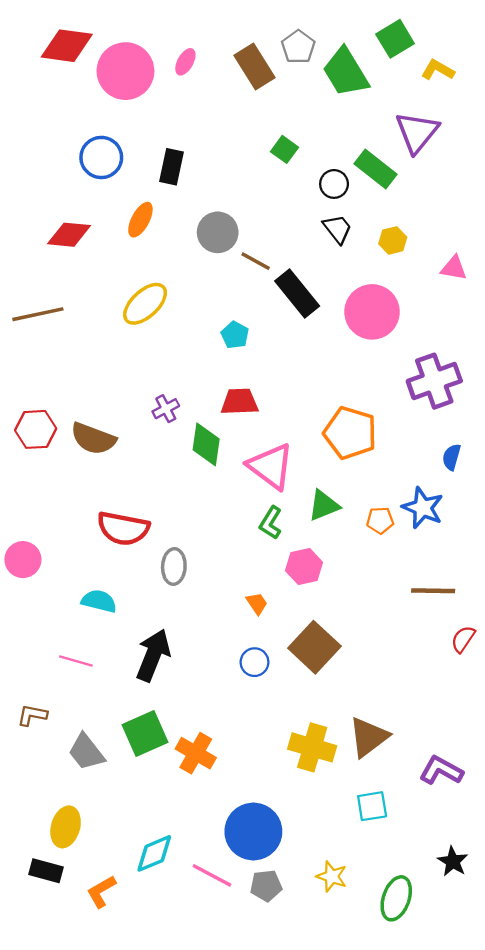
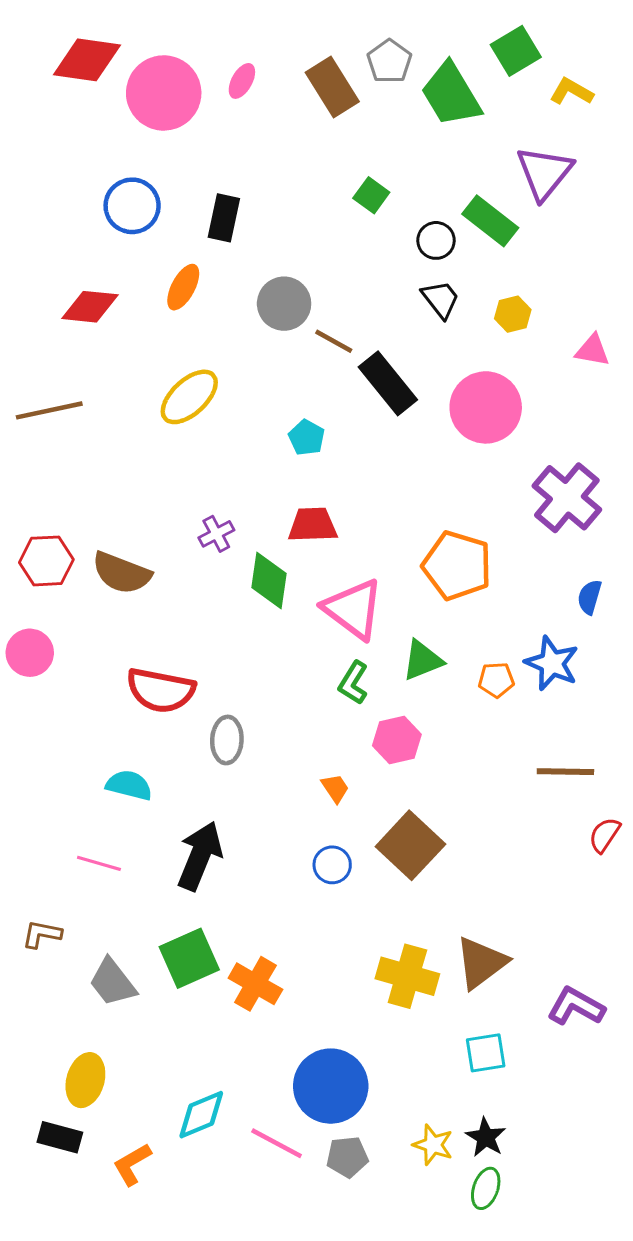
purple cross: (434, 381) -> (567, 498), turned -30
pink circle: (23, 560) -> (30, 653), moved
black star: (453, 861) -> (486, 1137), moved
green ellipse: (396, 898) -> (486, 1188), moved, size x0.7

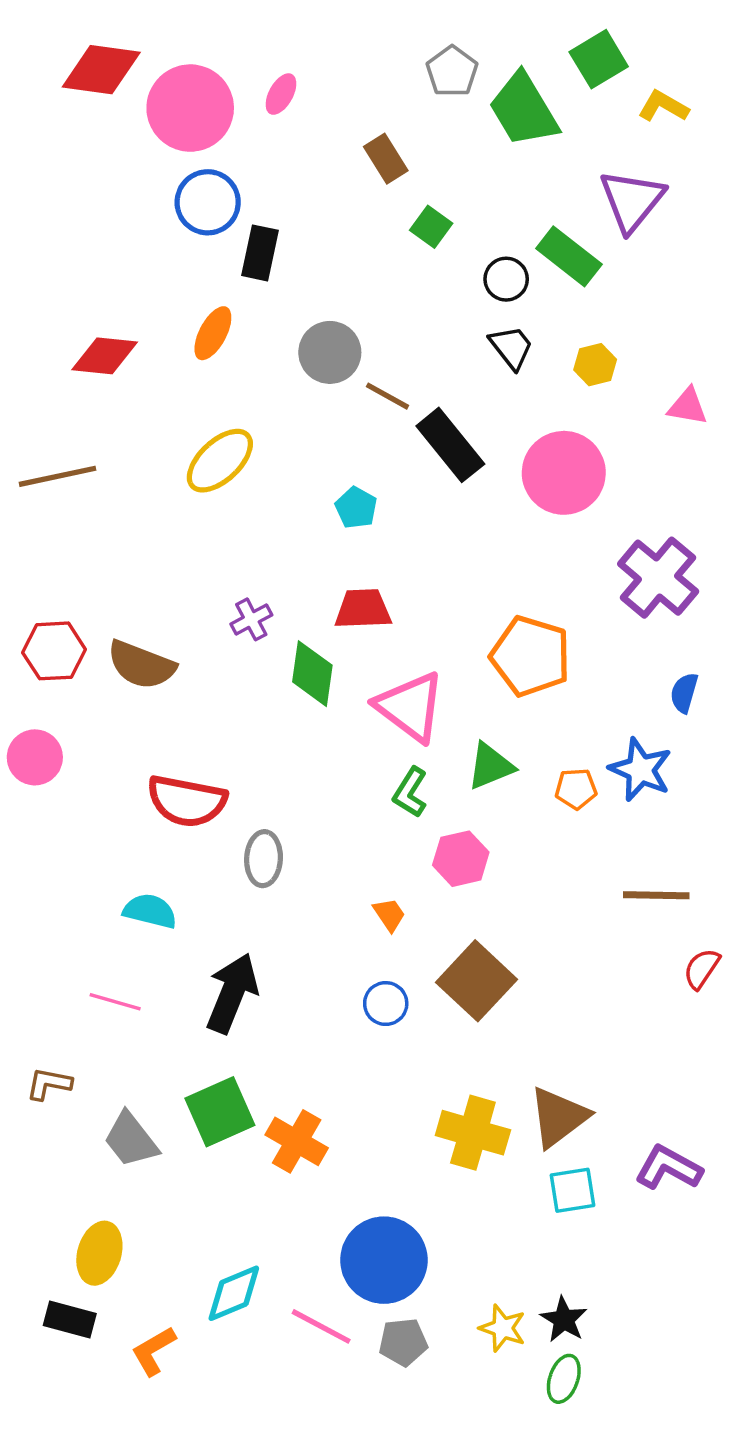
brown rectangle: (332, 87) -> (386, 159), moved, size x0.7
blue circle: (132, 206) -> (208, 202), moved
cyan square: (486, 1053) -> (572, 1190), moved

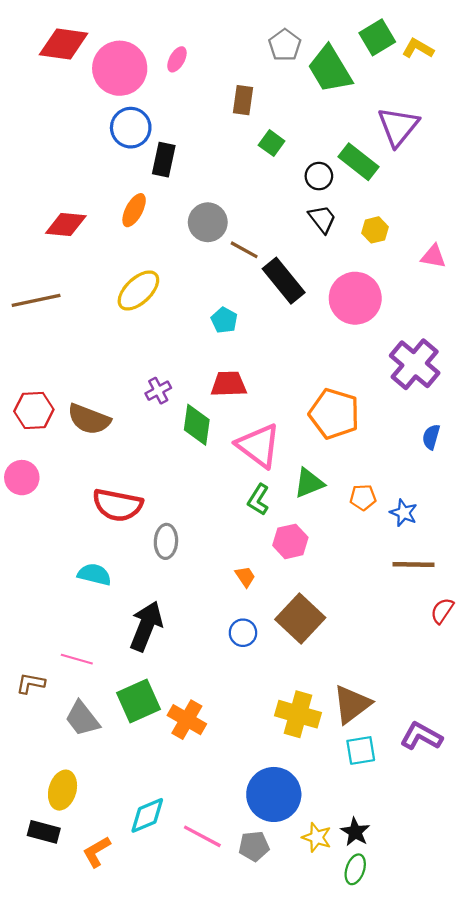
yellow L-shape: (663, 106) -> (418, 48), moved
brown rectangle: (386, 159) -> (243, 100), turned 40
blue star: (641, 770) -> (404, 513), moved, size x0.7
pink line: (115, 1002) -> (77, 659), moved
blue circle: (384, 1260) -> (274, 794), moved

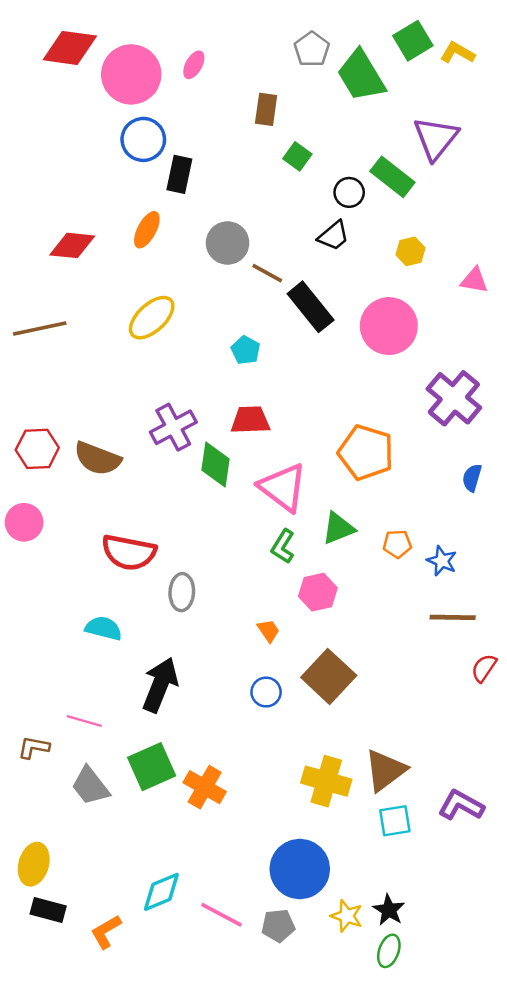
black trapezoid: (322, 219) -> (333, 236), moved, turned 88
purple cross: (158, 391) -> (173, 427), size x1.6
yellow ellipse: (63, 790) -> (34, 864), moved

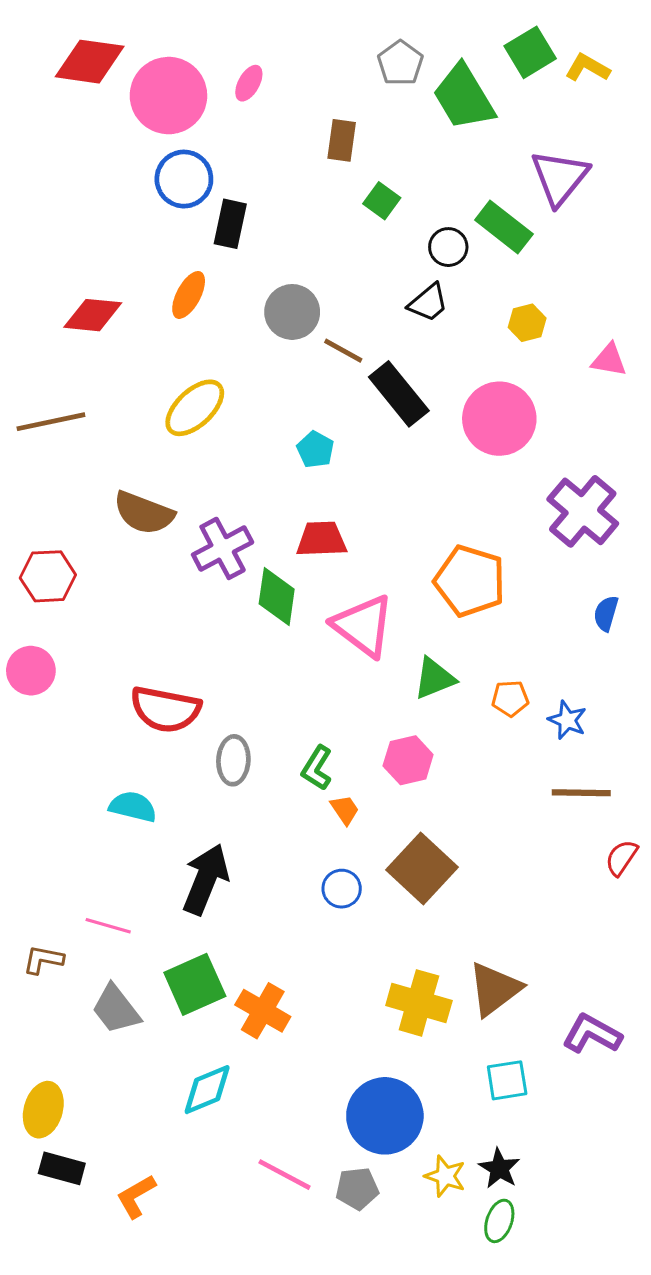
brown semicircle: (98, 458) -> (144, 513), moved
green L-shape: (283, 546) -> (317, 768), moved
cyan square: (395, 821) -> (507, 1080), moved
cyan diamond: (161, 892) -> (207, 1090), moved

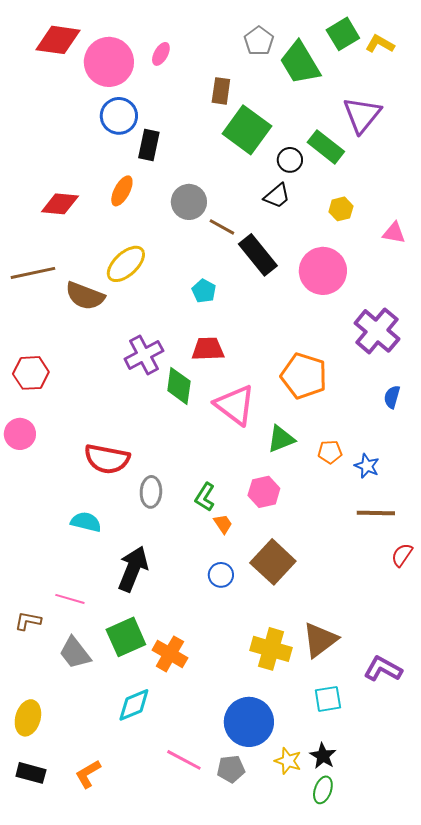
green square: (382, 201) -> (247, 130), size x2.0
brown semicircle: (144, 513) -> (85, 296), moved
black rectangle: (62, 1168) -> (31, 773), moved

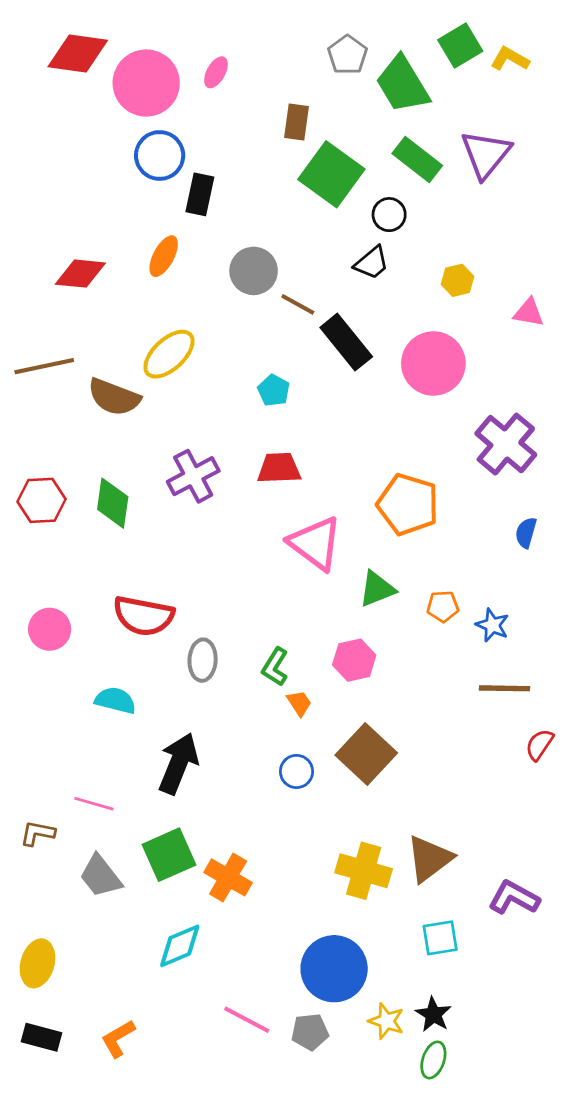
green rectangle: (326, 147) -> (417, 160), moved
green diamond: (179, 386) -> (113, 503), moved
pink circle: (20, 434) -> (50, 629), moved

